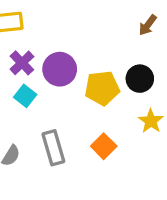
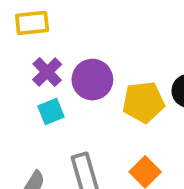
cyan square: (25, 96) -> (51, 112), turned 30

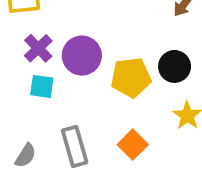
cyan square: (51, 112) -> (42, 86), turned 30

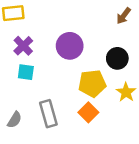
purple circle: (82, 56) -> (70, 46), moved
yellow pentagon: (131, 77) -> (92, 83), moved

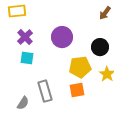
orange square: (88, 112) -> (77, 90), turned 35
gray semicircle: (14, 120) -> (23, 103), moved

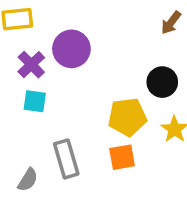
purple circle: (62, 37) -> (71, 49), moved

